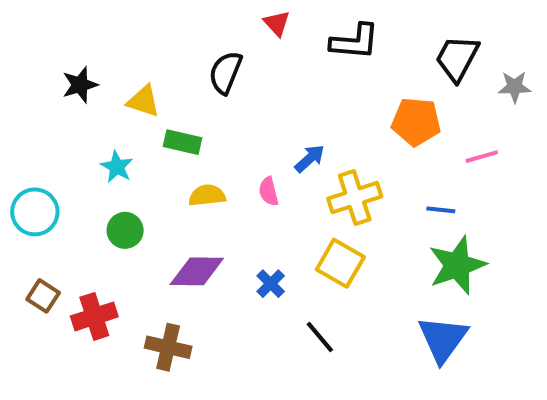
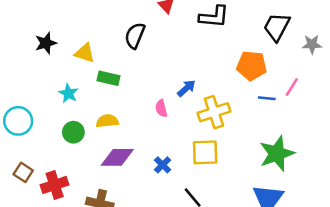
pink line: (482, 157) -> (292, 87), turned -42
yellow semicircle: (207, 195) -> (107, 121), moved
blue line: (441, 210) -> (267, 98), moved
yellow square: (340, 263) -> (205, 152), turned -32

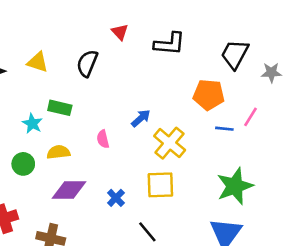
yellow triangle: (85, 53) -> (38, 62), moved
cyan star: (68, 93) -> (32, 123), moved
pink semicircle: (161, 108) -> (103, 139), moved
yellow cross: (214, 112) -> (170, 143), turned -32

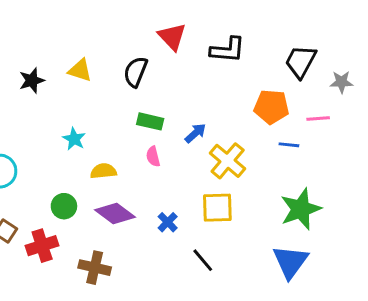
red triangle: (120, 32) -> (172, 37), size x1.5
green rectangle: (60, 108) -> (150, 121), moved
pink line: (251, 117) -> (318, 118), moved, turned 54
green circle: (23, 164) -> (64, 206), moved
purple diamond: (69, 190) -> (115, 213), turned 36

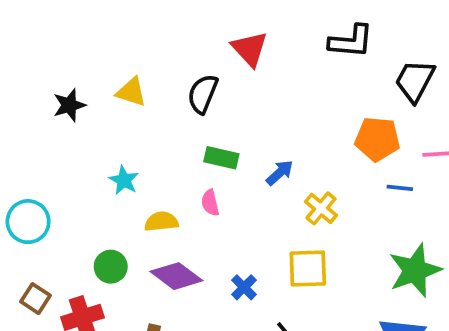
black L-shape: (228, 50) -> (351, 41), moved
pink semicircle: (153, 156) -> (210, 203), moved
yellow cross: (228, 161) -> (321, 208), size x0.7

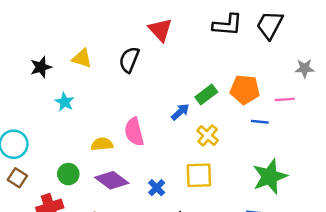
black trapezoid: (415, 81) -> (270, 25), moved
green rectangle: (221, 158) -> (206, 94), moved, turned -50
cyan star: (124, 180) -> (65, 102), moved
pink semicircle: (210, 203) -> (134, 132), size x1.6
brown square: (36, 299) -> (17, 178), moved

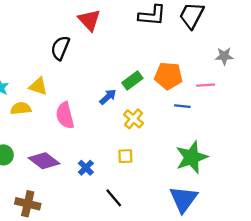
yellow triangle: (82, 58) -> (38, 86), moved
yellow semicircle: (102, 144) -> (21, 108), moved
yellow square: (199, 175) -> (125, 156), size x0.6

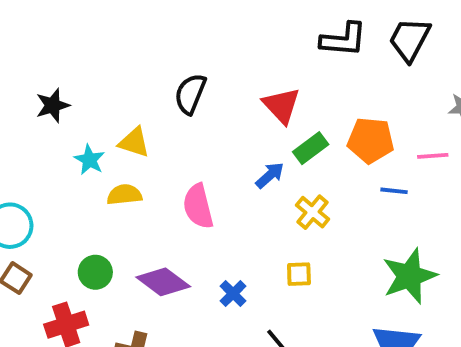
red triangle: (89, 20) -> (281, 105), moved
yellow triangle: (38, 86) -> (134, 142), moved

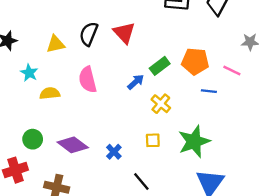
red triangle: (281, 105) -> (124, 33), moved
yellow triangle: (134, 142) -> (56, 44), moved, turned -30
pink line: (433, 156) -> (232, 70), turned 30
pink semicircle: (198, 206) -> (88, 80), moved
green star: (409, 276) -> (194, 141), moved

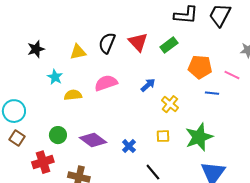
green rectangle: (160, 66) -> (169, 45), moved
pink semicircle: (88, 80) -> (106, 83), turned 85

